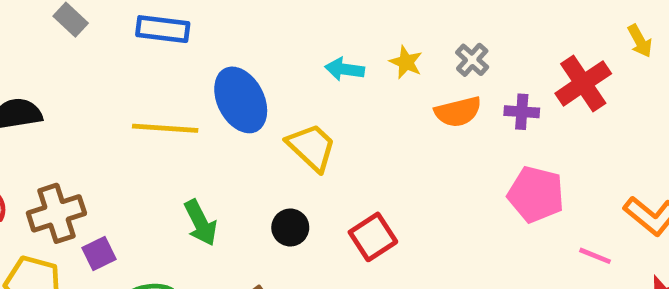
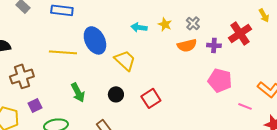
brown cross: (56, 213) -> (22, 76), moved

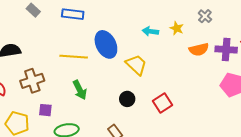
gray cross: (193, 23) -> (205, 16), moved
purple cross: (214, 45) -> (226, 49), size x1.5
green arrow: (78, 92) -> (80, 90), moved
purple square: (35, 105) -> (45, 110), turned 32

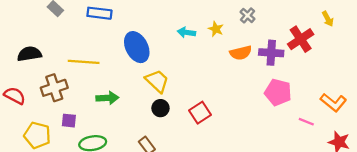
yellow line: (74, 57) -> (84, 62), moved
yellow trapezoid: (136, 65) -> (157, 81), moved
green arrow: (80, 90) -> (107, 98), turned -66

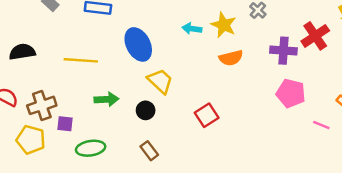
yellow star: (216, 29) -> (224, 25), size x1.5
orange semicircle: (241, 53) -> (231, 58), moved
brown cross: (54, 88) -> (42, 105), moved
black circle: (160, 108) -> (146, 110), moved

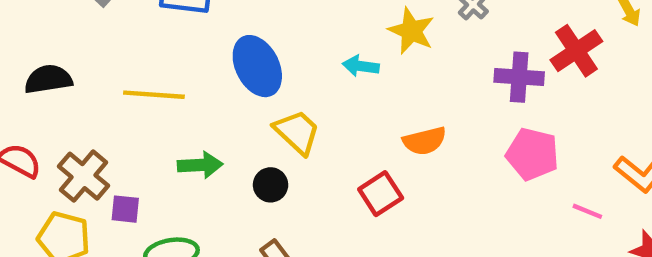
cyan arrow: (192, 29) -> (361, 66), moved
orange semicircle: (231, 58) -> (425, 141), moved
brown cross: (42, 105) -> (84, 176), turned -32

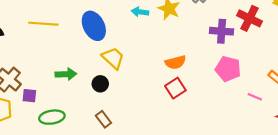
red cross: (576, 51) -> (249, 18), turned -30
cyan arrow: (361, 66) -> (140, 12), moved
yellow line: (154, 95) -> (43, 24), moved
red square: (381, 194) -> (175, 88), moved

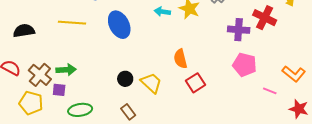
yellow trapezoid: (113, 58) -> (151, 83), moved
orange semicircle: (175, 62) -> (180, 59), moved, turned 90
green arrow: (66, 74) -> (66, 70), moved

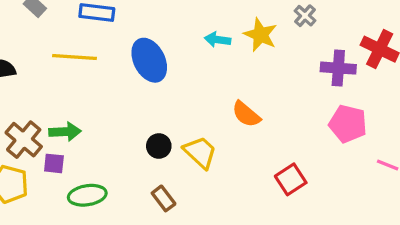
orange semicircle: (180, 59) -> (246, 114), turned -36
red square: (195, 83) -> (291, 179), moved

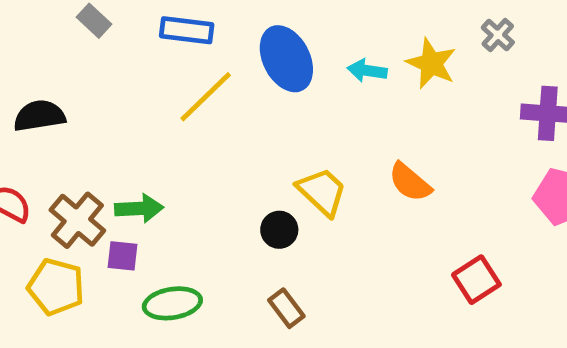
yellow line: (75, 57) -> (206, 97), moved, turned -48
blue ellipse: (149, 60) -> (286, 59), moved
yellow trapezoid: (200, 152) -> (322, 192), moved

